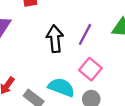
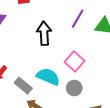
purple line: (85, 34) -> (78, 19), moved

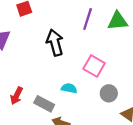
cyan semicircle: (48, 77) -> (69, 88), size x0.6
gray circle: (74, 88) -> (109, 93), moved

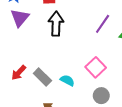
black arrow: (55, 43) -> (56, 24), moved
gray rectangle: (44, 104) -> (42, 77), moved

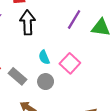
cyan semicircle: (67, 80) -> (44, 57), moved, turned -136
gray circle: (101, 96) -> (46, 82), moved

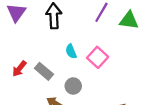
gray circle: (46, 82) -> (73, 86), moved

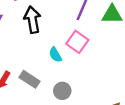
pink square: (98, 57) -> (77, 42), moved

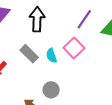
gray rectangle: (29, 79) -> (29, 54), moved

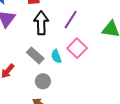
purple line: (84, 19) -> (71, 20), moved
gray circle: (51, 90) -> (43, 81), moved

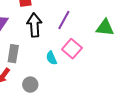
gray rectangle: (35, 55) -> (13, 54), moved, turned 60
gray circle: (43, 81) -> (30, 85), moved

